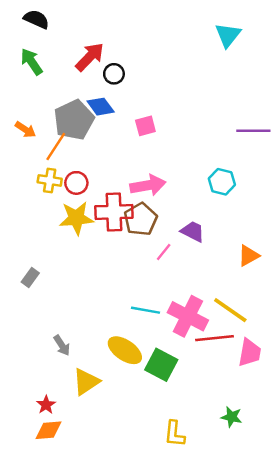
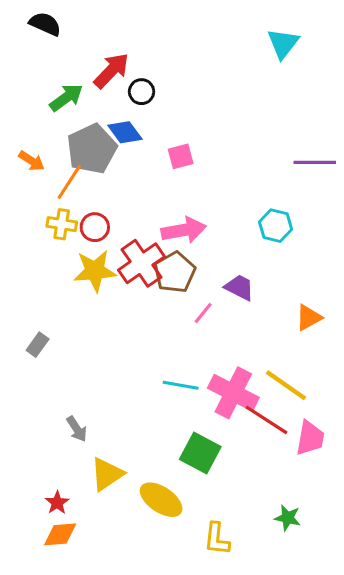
green arrow: (32, 62) -> (66, 98), moved, turned 88
red cross: (114, 212) -> (142, 263), turned -33
red line: (215, 338) -> (266, 420), turned 39
yellow ellipse: (125, 350) -> (161, 500), moved

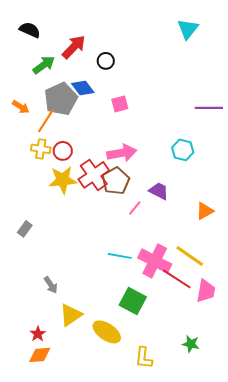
black semicircle: (45, 24) -> (30, 30), moved
black circle: (142, 92) -> (106, 61), moved

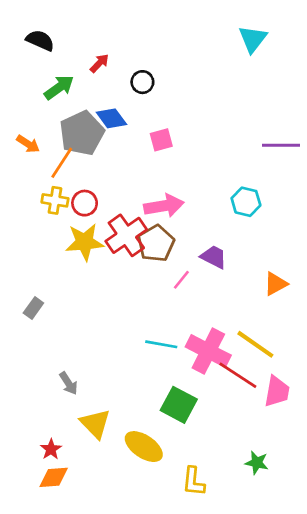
red arrow: (74, 47) -> (99, 63), size x0.6
yellow triangle: (71, 315) -> (95, 424), turned -40

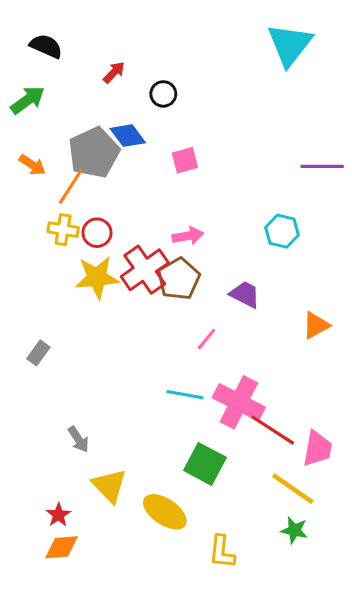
cyan triangle: (253, 39) -> (290, 45), size x1.4
green arrow: (59, 87) -> (28, 100), moved
pink arrow: (164, 206) -> (188, 236), size x0.7
pink line: (181, 280) -> (206, 339), moved
yellow line: (255, 344) -> (293, 489), moved

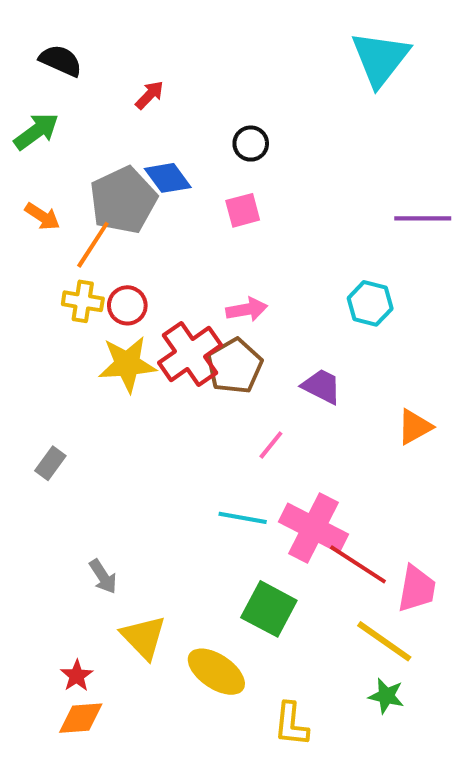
black circle: (163, 94) -> (251, 144), moved

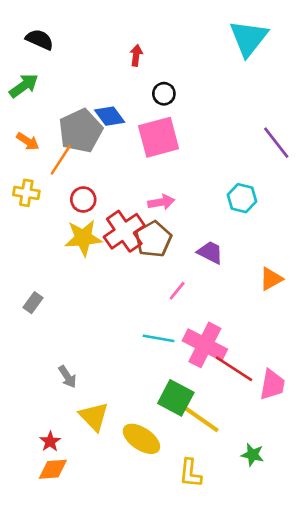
red arrow: (150, 95) -> (136, 55), moved, turned -36
pink square: (243, 210) -> (159, 137), size x1.8
purple line: (423, 218) -> (276, 143), turned 52
yellow cross: (83, 301) -> (26, 193), moved
yellow line: (384, 641) -> (201, 419), moved

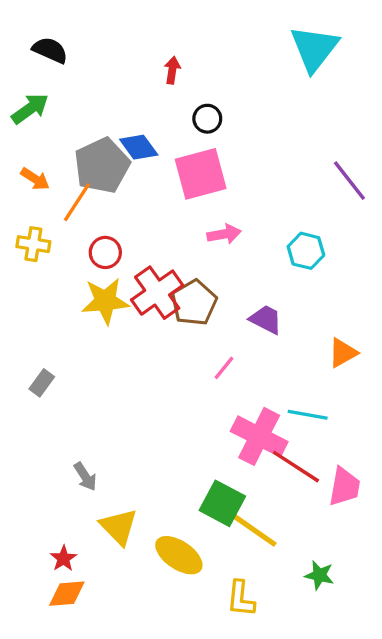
pink arrow: (161, 202) -> (224, 234), moved
cyan line: (159, 338) -> (308, 415), moved

